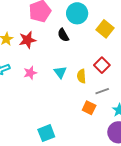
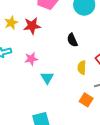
black semicircle: (63, 35) -> (72, 40), moved
cyan triangle: (60, 72) -> (47, 78), moved

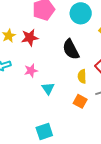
black semicircle: (72, 40) -> (71, 49), size x1.5
orange square: (86, 100) -> (80, 101), moved

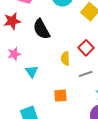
black semicircle: (71, 49) -> (41, 29), moved
orange square: (80, 101) -> (60, 96), moved, turned -32

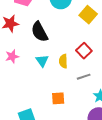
cyan triangle: (32, 71) -> (42, 61), moved

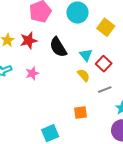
cyan triangle: (42, 61) -> (86, 55), moved
yellow semicircle: (63, 61) -> (84, 75), turned 144

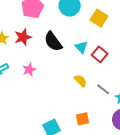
yellow semicircle: (84, 75) -> (80, 81), moved
gray line: (105, 90) -> (103, 89), moved, turned 64
orange square: (81, 113) -> (82, 119), moved

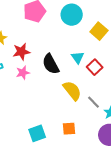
red star: (23, 37) -> (21, 52), moved
black semicircle: (53, 42) -> (51, 64), moved
yellow semicircle: (80, 81) -> (72, 91), size x1.5

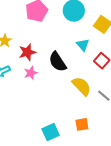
cyan triangle: (78, 57) -> (83, 45), moved

